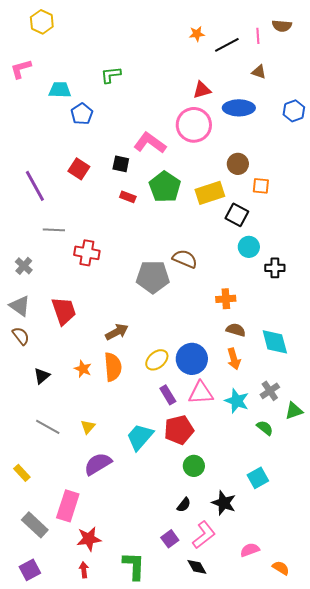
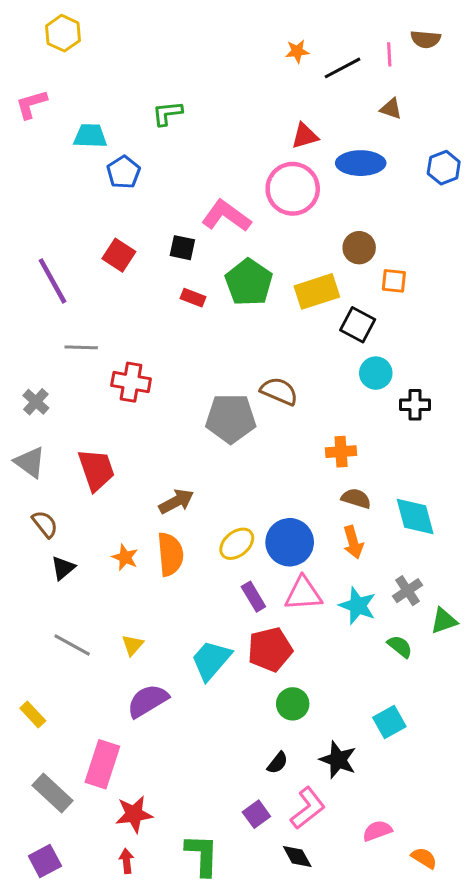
brown semicircle: (21, 336) -> (45, 524), moved

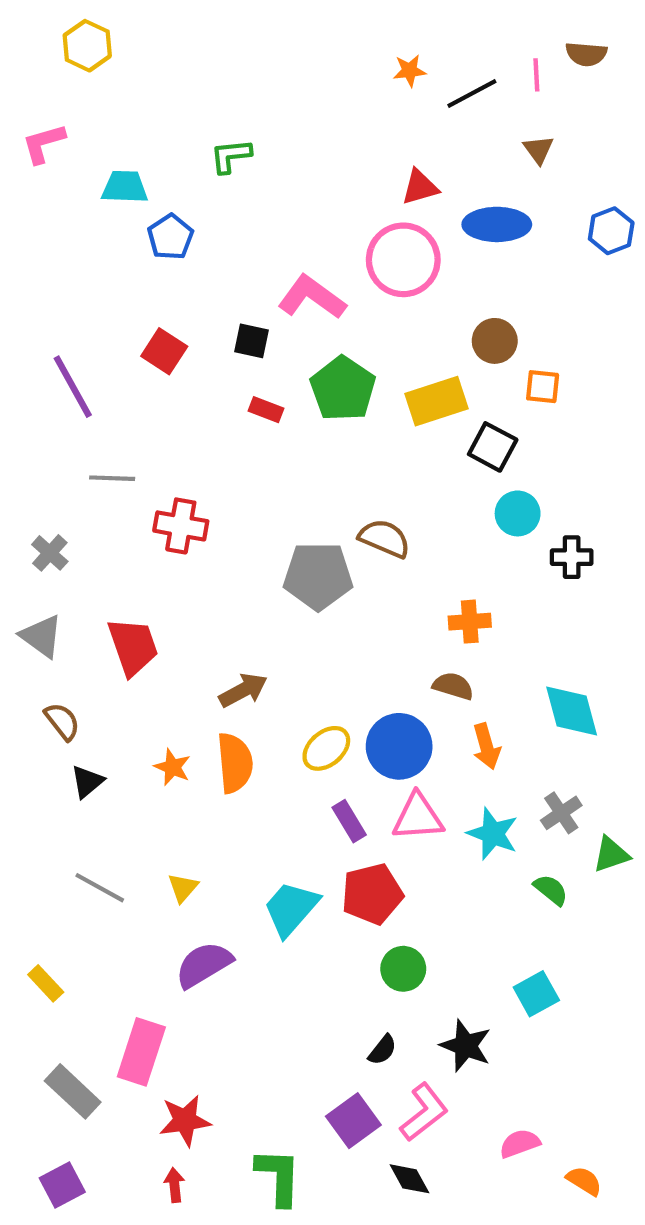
brown triangle: (391, 109) -> (538, 150), turned 35
brown semicircle: (356, 498) -> (453, 686), moved
purple square: (256, 814) -> (353, 1121), size x1.4

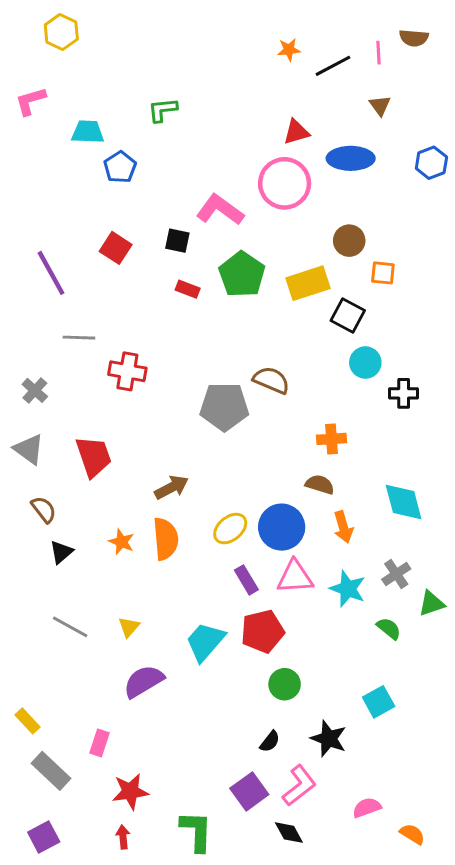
yellow rectangle: (46, 983) -> (27, 721), moved
pink rectangle: (141, 1052) -> (99, 743), size x0.6

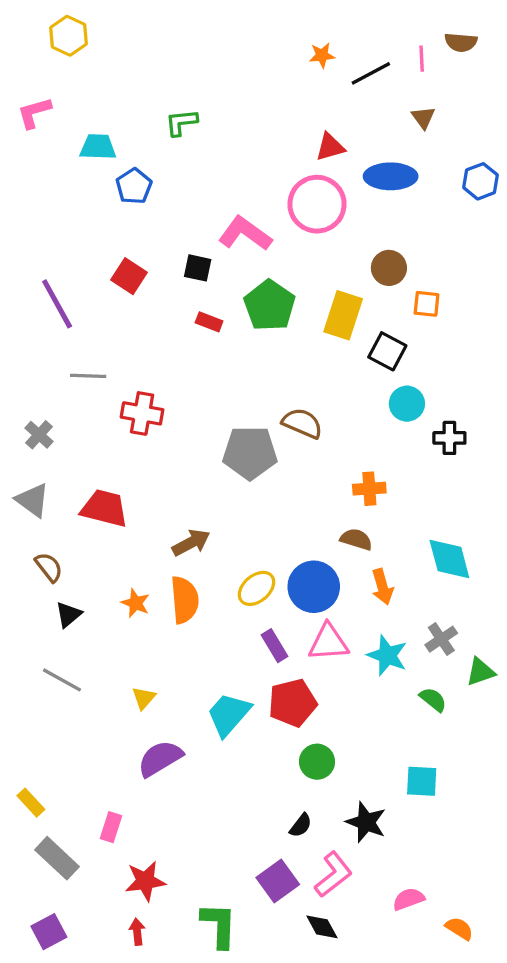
yellow rectangle: (308, 283) -> (343, 315), turned -54
red trapezoid: (94, 457) -> (104, 508), turned -57
gray line: (70, 627) -> (62, 680), moved
cyan square: (379, 702) -> (422, 781), turned 32

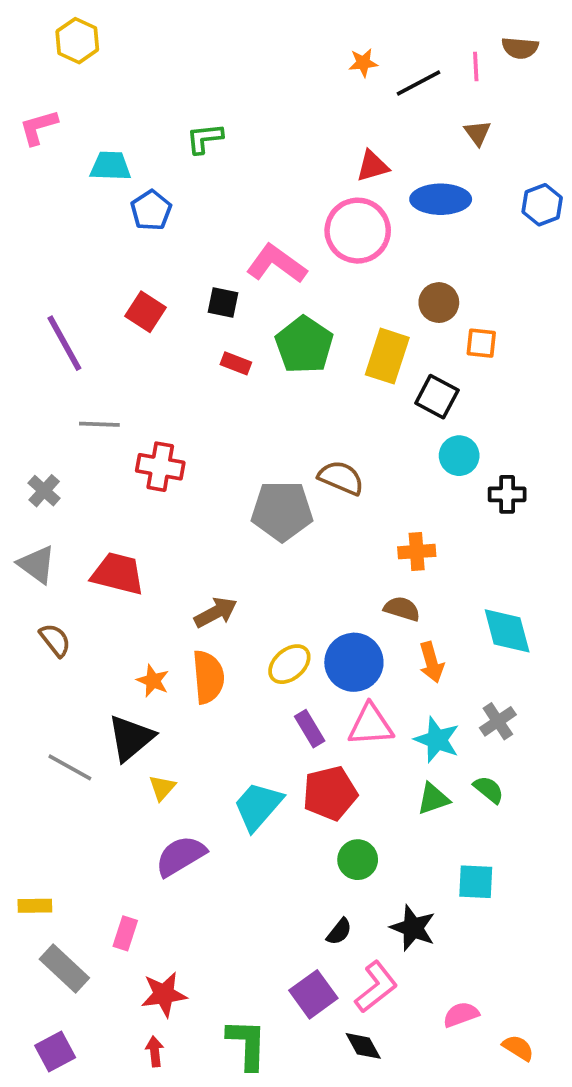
black triangle: (68, 615) -> (131, 738), moved, size x1.6
green triangle: (481, 672) -> (433, 799), moved
yellow rectangle: (31, 803) -> (35, 906), turned -48

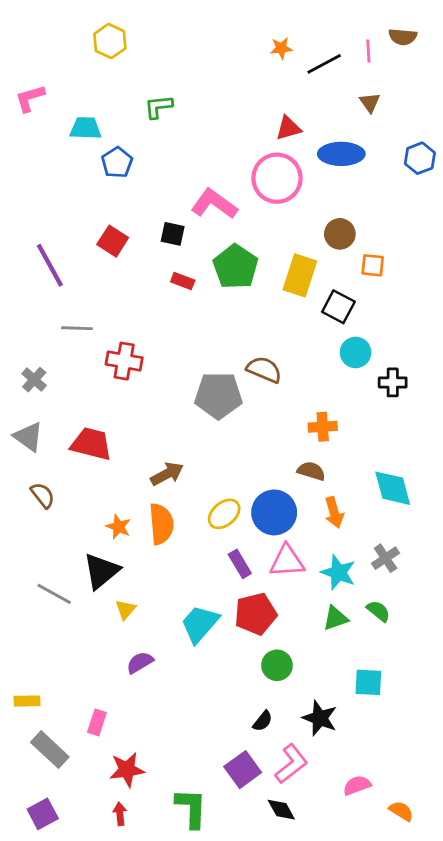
yellow hexagon: (77, 41) -> (110, 41), moved
purple semicircle: (181, 856) -> (140, 662), size x0.7

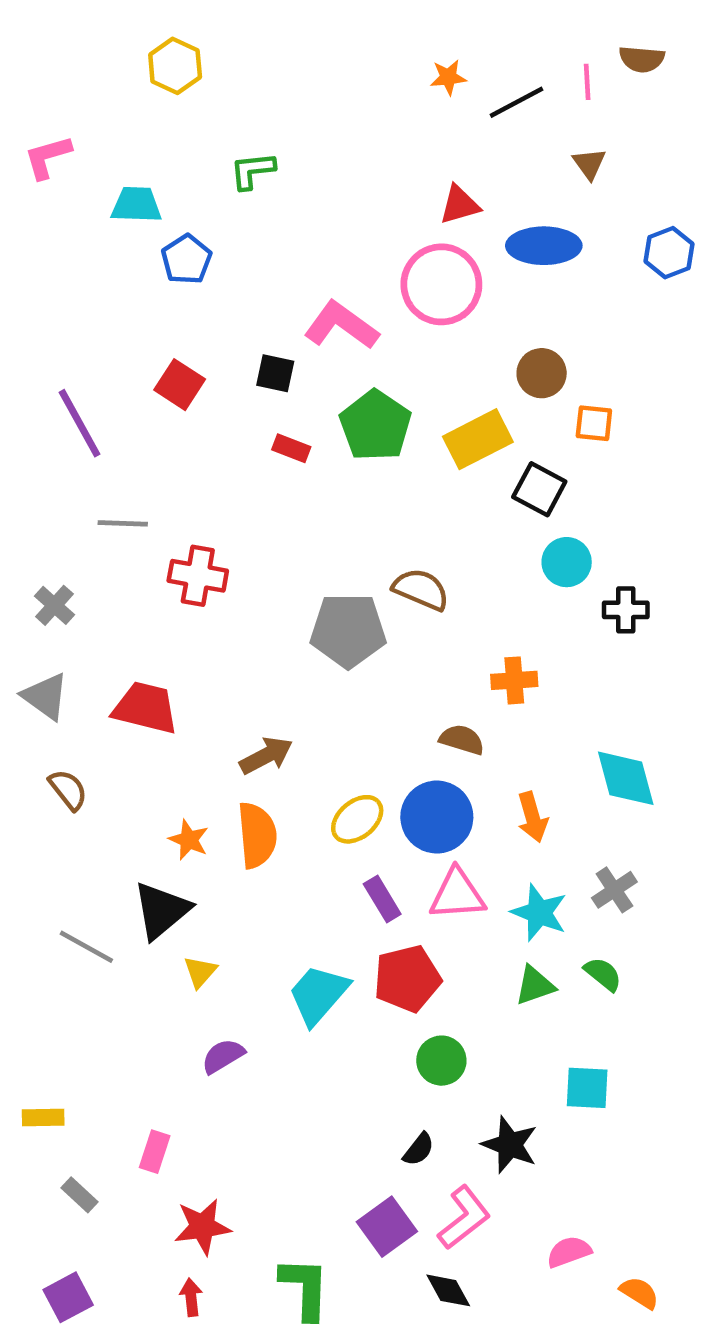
yellow rectangle: (300, 275) -> (478, 439), turned 45
brown semicircle: (311, 471) -> (462, 740), moved
gray rectangle: (50, 750) -> (80, 1195), size x0.6

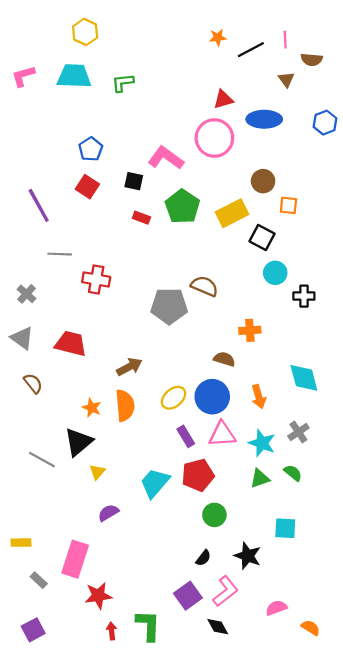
brown semicircle: (642, 59) -> (312, 60), moved
cyan trapezoid: (136, 205) -> (74, 76), moved, size x1.4
blue pentagon: (186, 259) -> (91, 149), moved
pink rectangle: (155, 1152) -> (75, 559), size x1.8
red arrow: (191, 1297) -> (112, 631), moved

